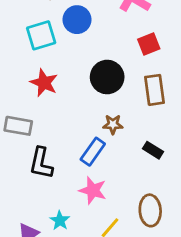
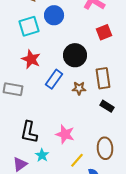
brown rectangle: (154, 90) -> (103, 78), moved
blue rectangle: (93, 152) -> (54, 79), moved
black L-shape: (41, 163) -> (29, 132), moved

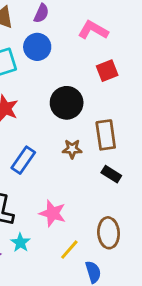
blue rectangle: (54, 79) -> (23, 160), moved

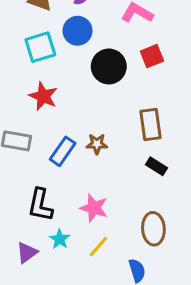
black circle: (67, 103) -> (109, 66), moved
brown star: (72, 149) -> (97, 144), moved
yellow line: (69, 250) -> (98, 247), moved

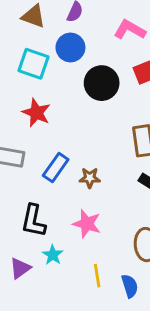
cyan square: (40, 47) -> (33, 64), turned 36
brown star: (97, 144) -> (90, 178), moved
yellow line: (98, 247) -> (97, 276), moved, turned -50

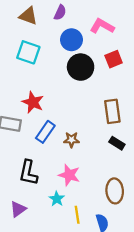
blue circle: (70, 47) -> (71, 40), moved
red star: (36, 113) -> (33, 102), moved
cyan star: (53, 255) -> (57, 199), moved

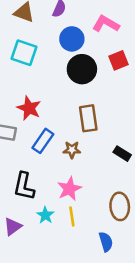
brown rectangle: (112, 111) -> (88, 118), moved
pink star: (69, 175) -> (69, 189), turned 30
cyan star: (57, 199) -> (45, 215), moved
yellow line: (77, 215) -> (72, 216), moved

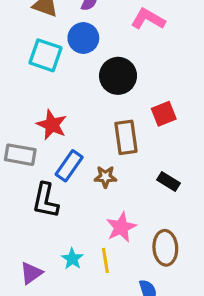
blue circle: (72, 39) -> (83, 38), moved
red square: (118, 60) -> (164, 114), moved
black L-shape: (24, 186) -> (45, 200), moved
pink star: (69, 189) -> (121, 227), moved

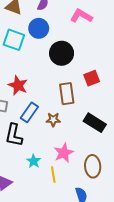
black rectangle: (168, 182) -> (95, 123), size x1.5
cyan star: (72, 259) -> (34, 161), moved

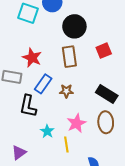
brown rectangle: (67, 94) -> (69, 57), moved
brown ellipse: (93, 166) -> (106, 122), moved

